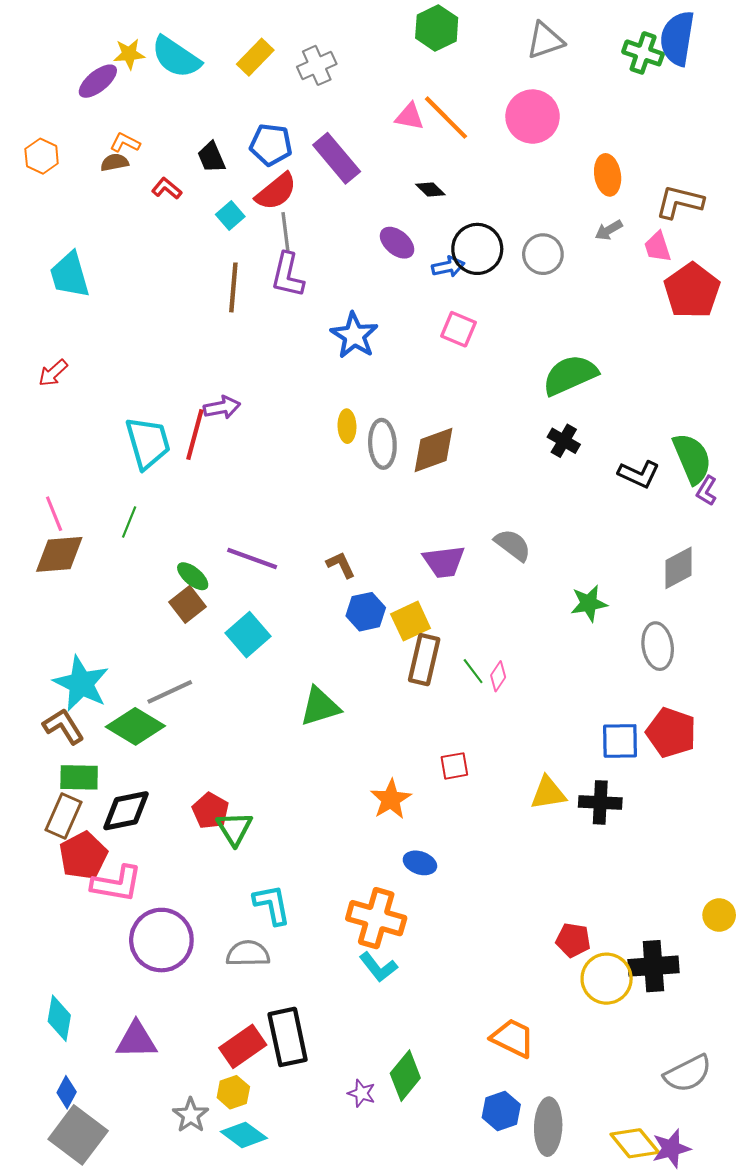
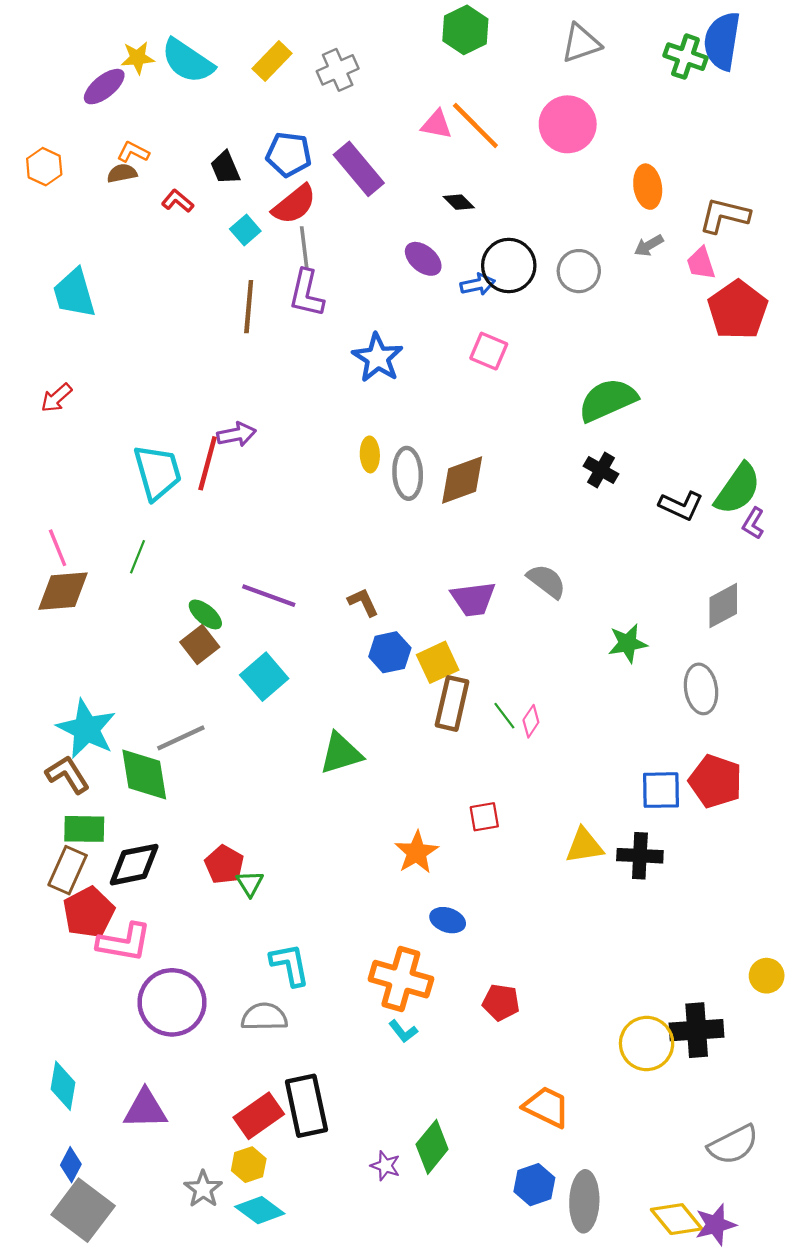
green semicircle: (692, 458) -> (738, 489), turned 58
green diamond: (135, 726) -> (144, 775), turned 50
green triangle: (234, 828) -> (250, 883), size x0.7
red pentagon: (573, 940) -> (501, 1002), moved
cyan L-shape: (378, 967) -> (403, 1031), size x0.7

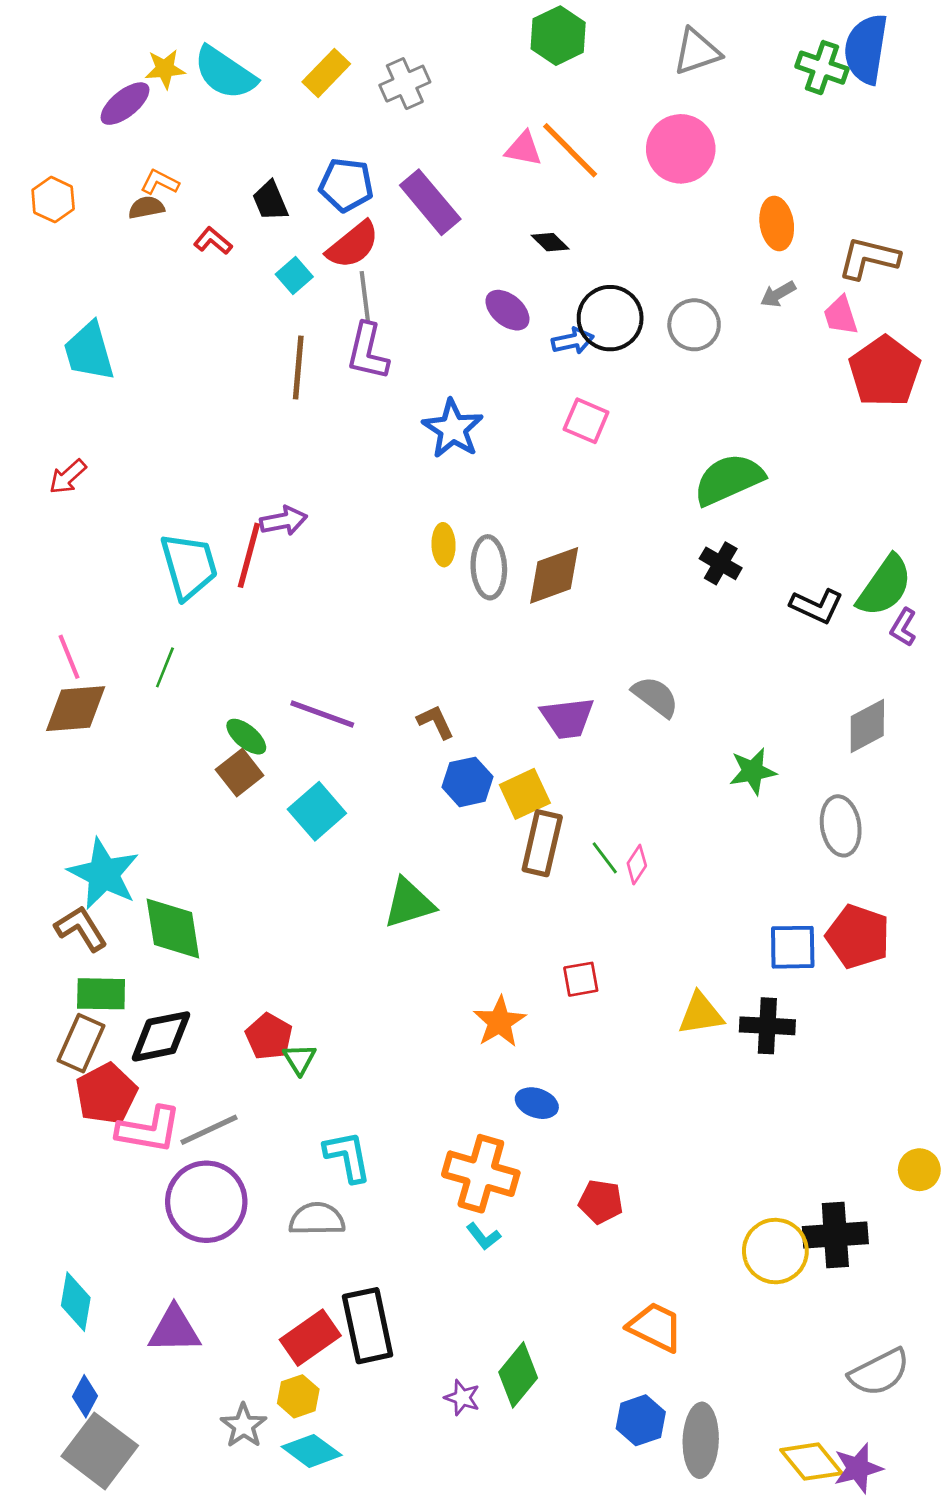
gray line: (181, 738) -> (209, 1130), moved

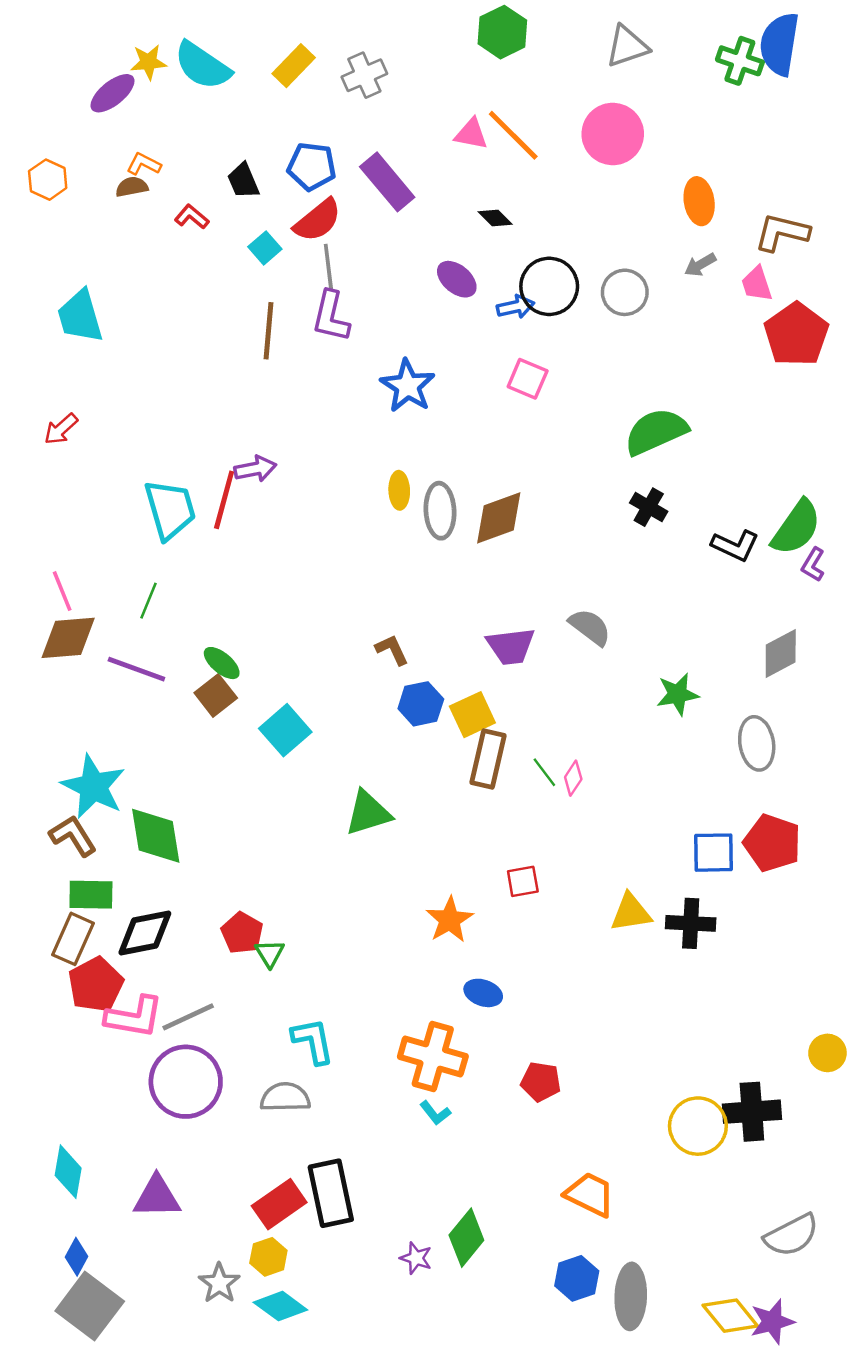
purple line: (322, 714) -> (136, 669), moved

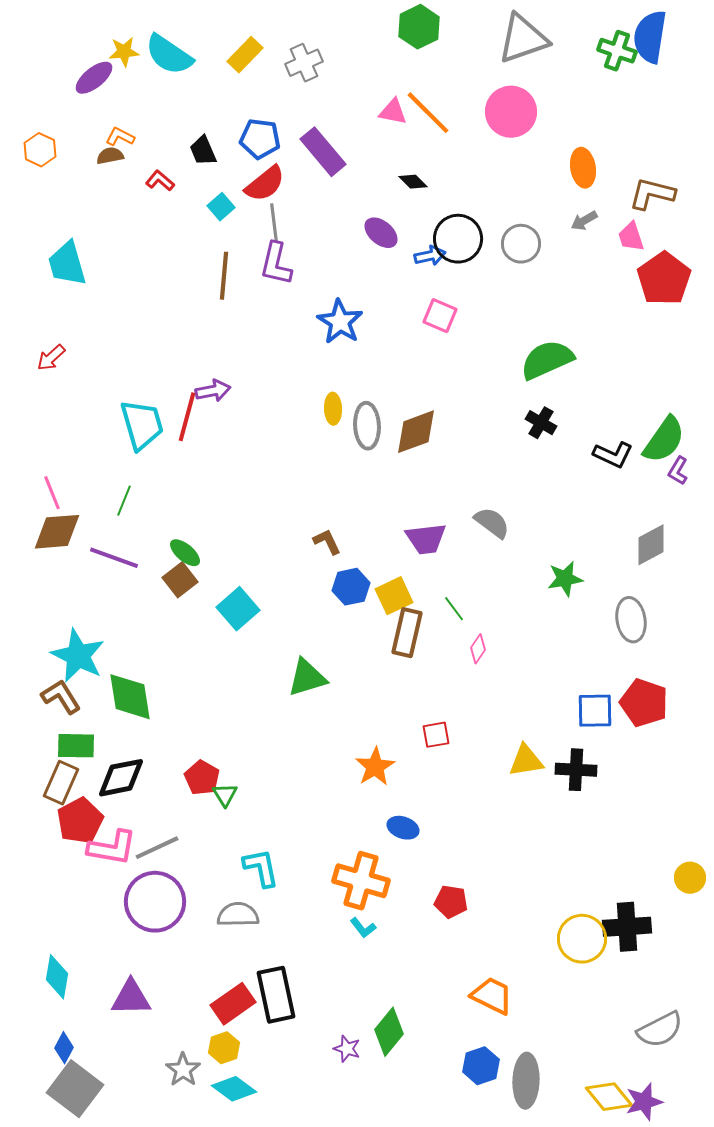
gray triangle: (627, 46) -> (523, 39), size x1.4
green line: (544, 772) -> (454, 609), moved

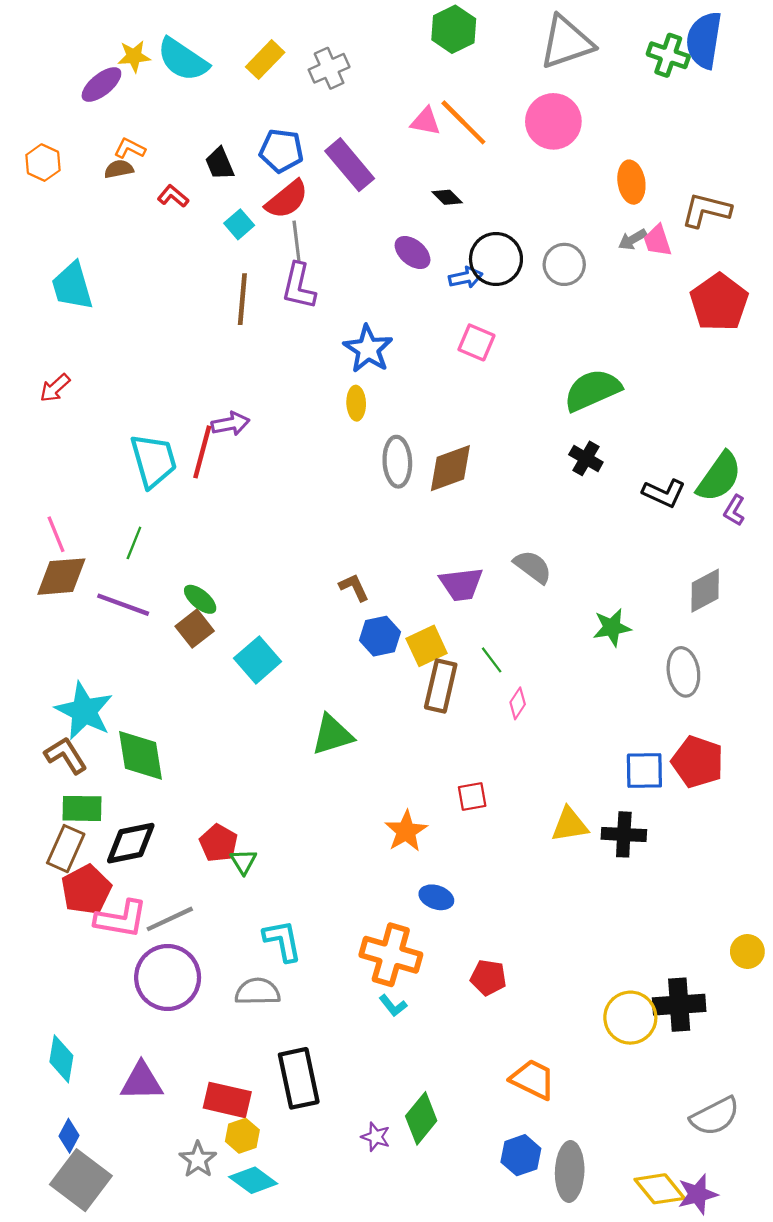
pink trapezoid: (631, 237) -> (657, 241), moved
yellow ellipse: (333, 409) -> (356, 403), moved
red rectangle: (233, 1004) -> (227, 1100), moved, turned 48

